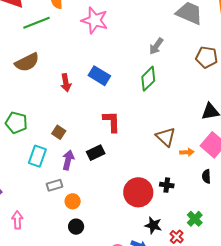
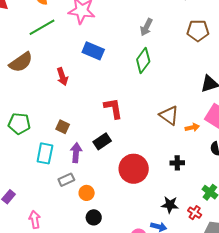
green line: (36, 23) -> (42, 27), moved
blue rectangle: (99, 76) -> (93, 51), moved
red circle: (138, 192) -> (134, 169), moved

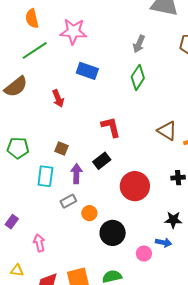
black circle: (94, 217) -> (113, 233), moved, size x1.6

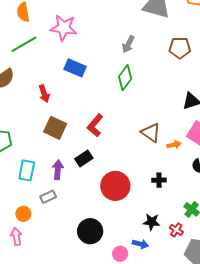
red L-shape: (111, 127) -> (95, 125), turned -130
brown square: (62, 149) -> (55, 128), moved, size x1.6
orange circle: (89, 213) -> (23, 214), moved

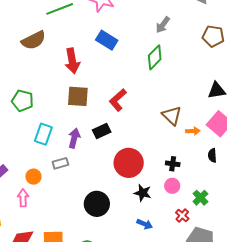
red arrow: (44, 94) -> (72, 61), size x1.4
brown square: (55, 128) -> (78, 96), turned -30
black star: (152, 222) -> (143, 193), moved
pink circle: (120, 254) -> (172, 186), moved

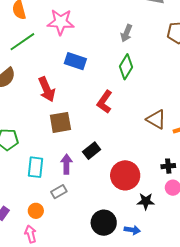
red L-shape: (118, 100) -> (105, 102), moved
blue arrow: (145, 224) -> (132, 230), moved

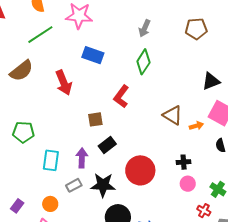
brown square: (60, 122) -> (95, 119), moved, size x0.7
black star: (146, 201) -> (103, 185), moved, size x1.4

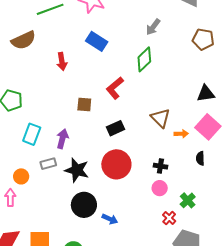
red arrow: (64, 83) -> (62, 61), size x0.7
black rectangle: (107, 145) -> (115, 128), moved

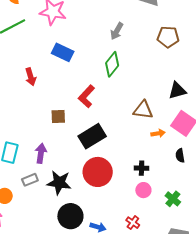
brown triangle: (160, 118) -> (143, 110), moved, turned -30
black rectangle: (115, 128) -> (92, 136), size x1.5
red cross: (169, 218) -> (133, 223), moved

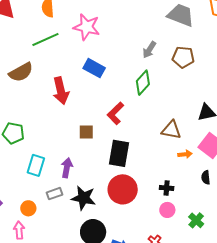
brown pentagon: (168, 37) -> (183, 57), moved
red arrow: (31, 77) -> (61, 91), size x1.5
black rectangle: (92, 136) -> (119, 153), turned -52

